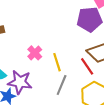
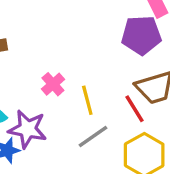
gray line: (62, 85) -> (93, 137), turned 30

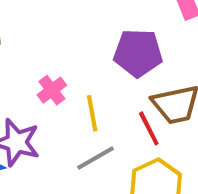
purple pentagon: (141, 35) -> (138, 53), moved

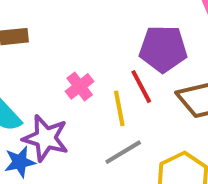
red line: (149, 128) -> (141, 87), moved

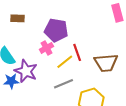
purple pentagon: (163, 49) -> (56, 30), moved
yellow line: (119, 108) -> (65, 62), turned 54

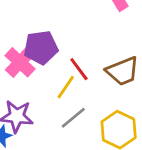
pink cross: (46, 48) -> (20, 62), moved, size x1.5

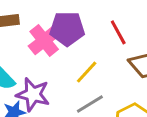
red line: (79, 69) -> (118, 32), moved

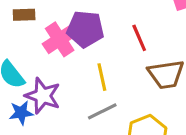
yellow line: (87, 72) -> (102, 77), turned -60

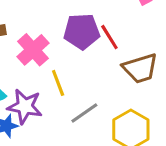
purple pentagon: (85, 29) -> (82, 31), moved
yellow line: (102, 77) -> (58, 83), moved

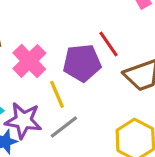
purple pentagon: (82, 31) -> (82, 63), moved
gray line: (84, 113) -> (64, 127), moved

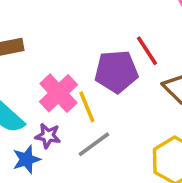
pink cross: (29, 61) -> (58, 93), moved
purple star: (23, 121) -> (48, 136), size x0.6

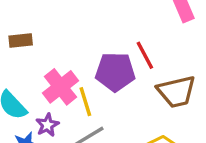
purple star: (48, 136) -> (47, 125), turned 30

